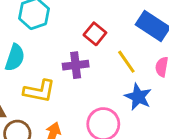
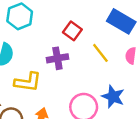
blue star: (138, 97) -> (113, 97), moved

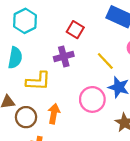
yellow line: (100, 53) -> (105, 61), moved

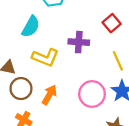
red square: (75, 30) -> (112, 23), moved

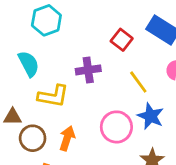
cyan semicircle: (31, 27) -> (29, 64), turned -45

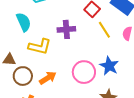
yellow line: (138, 82) -> (104, 30), moved
orange arrow: (67, 138) -> (48, 78), turned 36

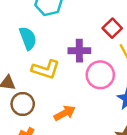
pink circle: (84, 72) -> (100, 75), moved
orange arrow: (48, 78) -> (65, 113), moved

